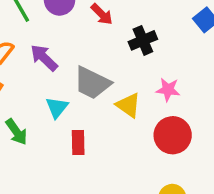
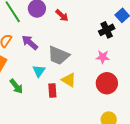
black cross: (143, 40) -> (107, 30), moved
yellow triangle: (128, 105) -> (69, 80), moved

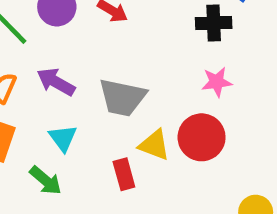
black cross: (107, 30) -> (214, 23), turned 35
cyan triangle: (39, 71) -> (63, 138), moved
red circle: (107, 83) -> (202, 137), moved

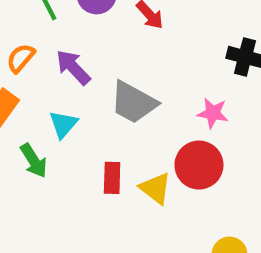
pink star: (217, 82) -> (213, 113), moved
yellow triangle: (154, 145) -> (155, 188), moved

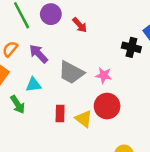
pink star: (213, 113) -> (104, 75), moved
cyan triangle: (63, 124) -> (33, 85), turned 42

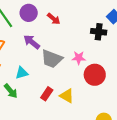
purple arrow: (39, 54) -> (32, 42), moved
red circle: (107, 106) -> (95, 75), moved
red rectangle: (60, 113) -> (47, 94), turned 40

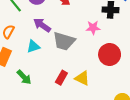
pink star: (79, 58) -> (93, 28), moved
cyan triangle: (22, 73) -> (33, 46), moved

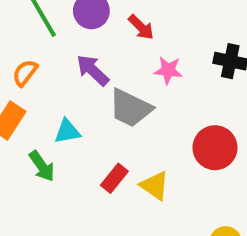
pink star: (93, 28) -> (168, 70), moved
cyan triangle: (33, 46) -> (67, 131), moved

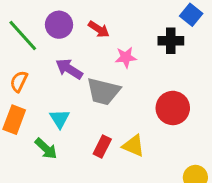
cyan triangle: (67, 131) -> (60, 119), turned -40

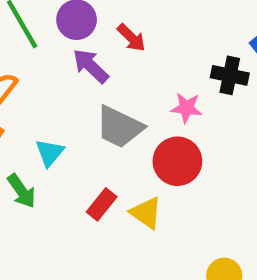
pink star: (126, 57) -> (186, 108), moved
purple arrow: (69, 69) -> (91, 66), moved
red circle: (173, 108) -> (177, 161), moved

